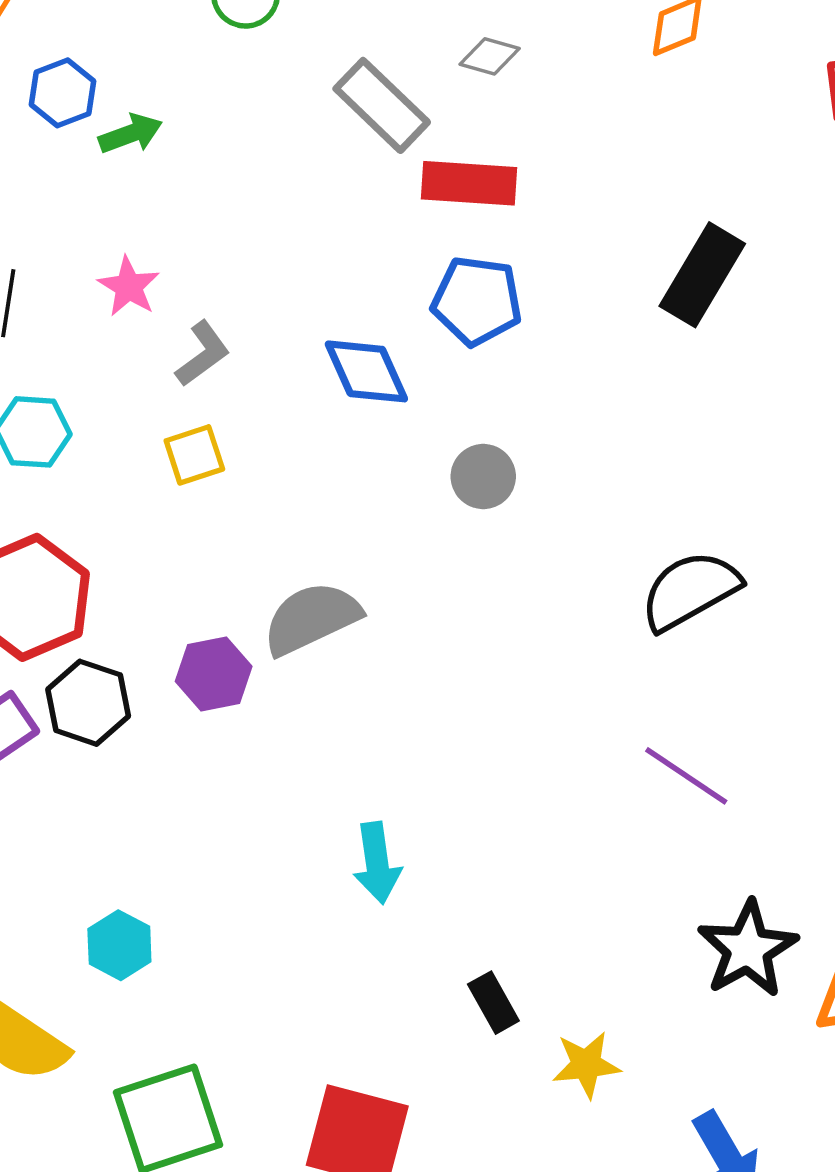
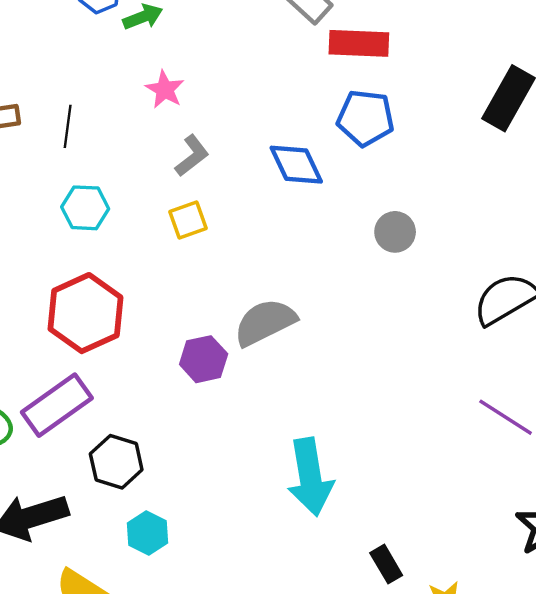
pink star: (129, 287) -> (165, 89), moved
gray circle: (483, 477) -> (395, 232), moved
black hexagon: (88, 703) -> (116, 462), moved
cyan arrow: (377, 863) -> (310, 477), size x1.5

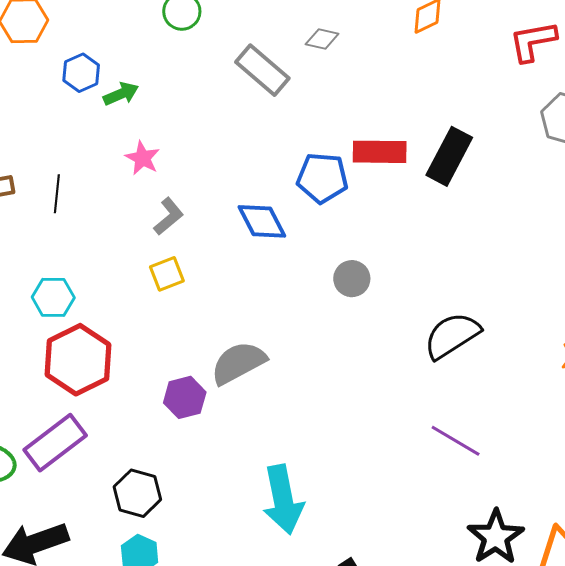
red rectangle: (359, 43) -> (380, 152), moved
cyan hexagon: (85, 208) -> (53, 297), moved
black hexagon: (116, 462) -> (137, 493), moved

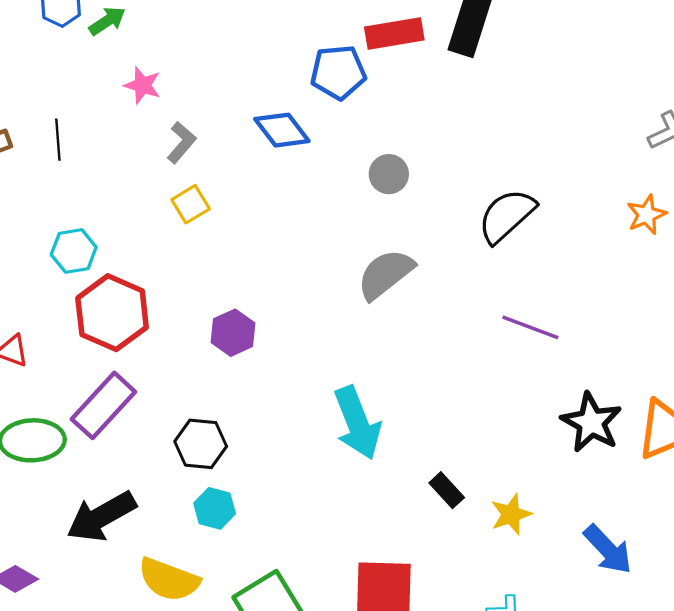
gray semicircle: (238, 363) -> (385, 274), moved

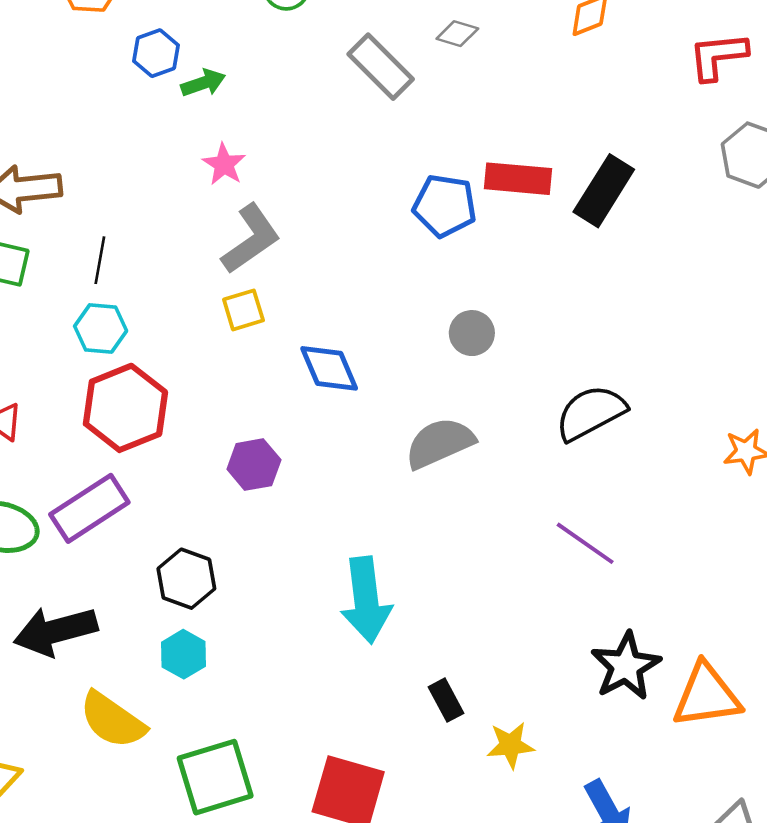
blue diamond: (282, 130) -> (329, 368), moved
black line: (58, 140) -> (100, 260), moved
gray L-shape: (181, 143) -> (251, 239), size x1.5

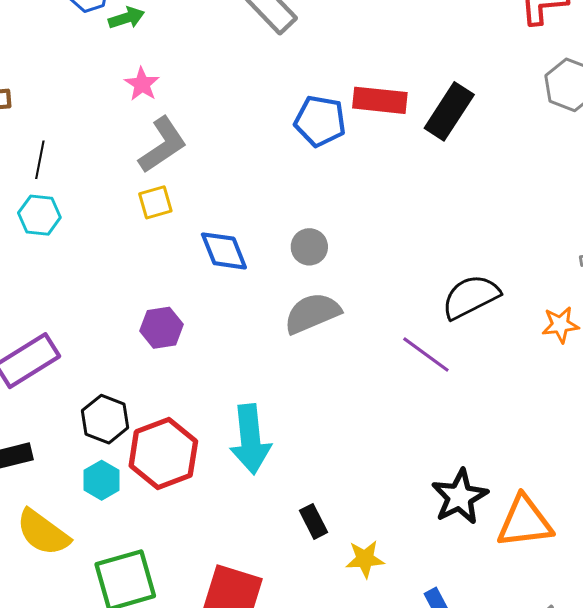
gray circle: (472, 333) -> (309, 247), moved
red hexagon: (125, 408) -> (163, 453), moved
black semicircle: (591, 413) -> (471, 297), moved
purple line: (585, 543) -> (426, 354), moved

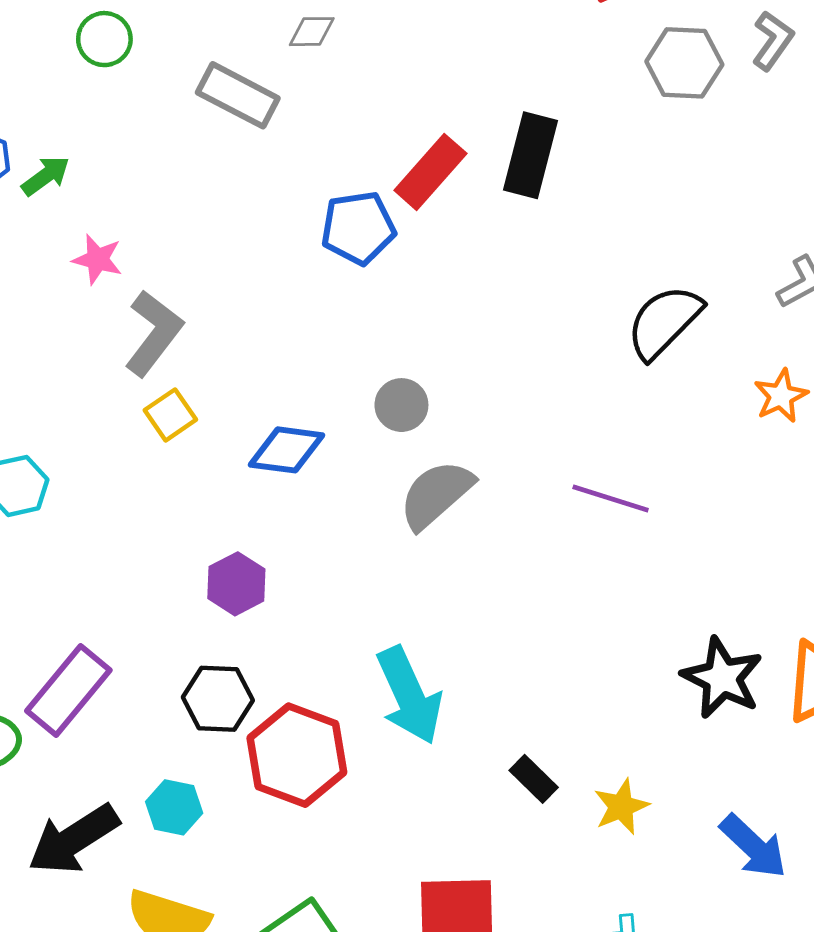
red rectangle: (380, 100) -> (430, 172), turned -36
blue diamond: (224, 251) -> (287, 450), turned -42
black semicircle: (471, 297) -> (664, 322), moved
black hexagon: (105, 419) -> (218, 699), moved
cyan hexagon: (102, 480) -> (174, 807), moved

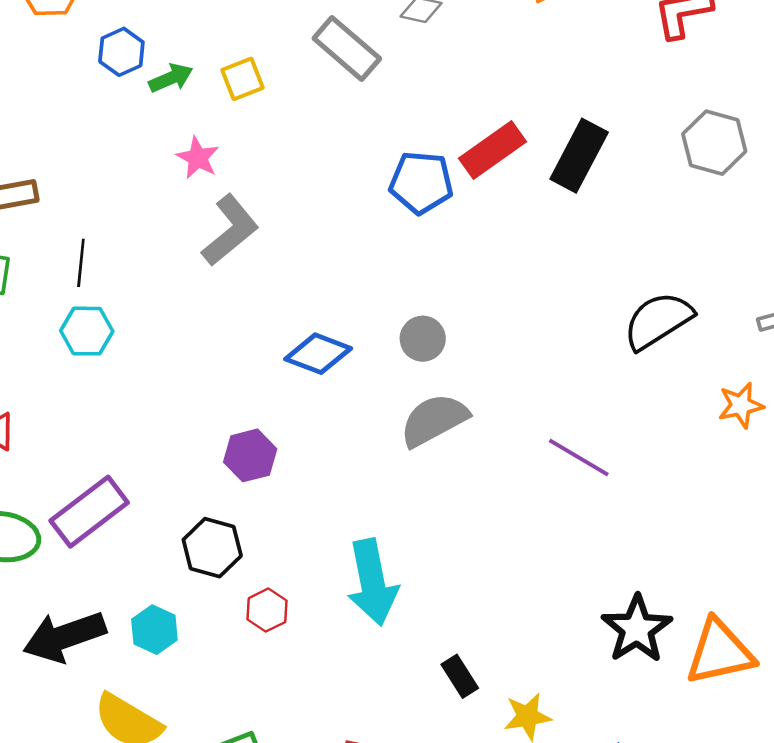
gray hexagon: (684, 63) -> (714, 143), moved
yellow square: (170, 415) -> (242, 79), moved
red hexagon: (297, 755) -> (267, 610), size x0.5

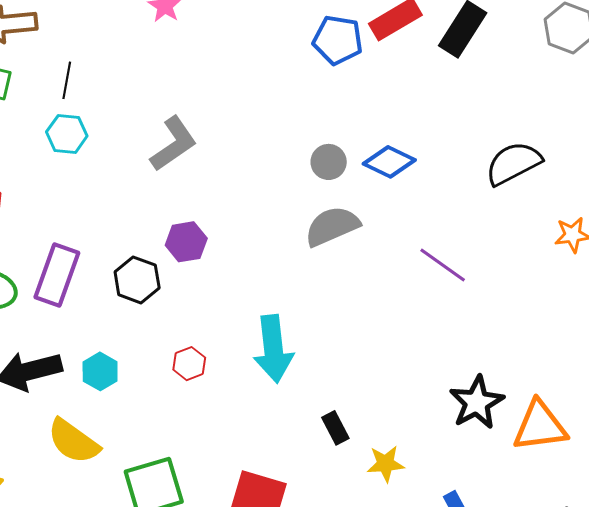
gray L-shape: (230, 230) -> (174, 144), moved
blue diamond: (318, 354) -> (389, 162), moved
purple rectangle: (89, 512) -> (57, 275), turned -38
black hexagon: (212, 548) -> (137, 280), moved

